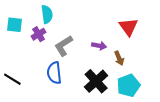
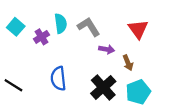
cyan semicircle: (47, 14) -> (61, 23), moved
cyan square: (15, 25) -> (16, 27), turned 35
gray L-shape: (64, 46) -> (89, 27), moved, turned 90

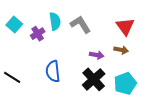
purple arrow: (107, 49) -> (97, 55), moved
brown arrow: (128, 63) -> (121, 50), moved, turned -56

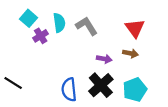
cyan square: (14, 24) -> (28, 18), moved
blue semicircle: (53, 71) -> (69, 90), moved

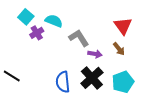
cyan semicircle: (59, 23) -> (54, 21), turned -60
gray L-shape: (87, 26) -> (79, 38), moved
brown arrow: (130, 53) -> (119, 49), turned 40

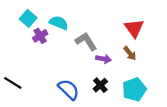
black cross: (92, 78) -> (100, 85), size x0.6
blue semicircle: (63, 82) -> (69, 89), turned 140

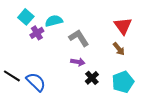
cyan semicircle: (59, 23) -> (54, 21), turned -36
purple arrow: (104, 59) -> (78, 62), moved
blue semicircle: (69, 89) -> (36, 82), moved

